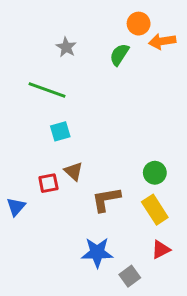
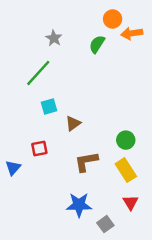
green line: (47, 90) -> (38, 73), turned -68
brown triangle: (74, 171) -> (73, 123), moved, turned 42
red triangle: (161, 250) -> (131, 202), turned -35

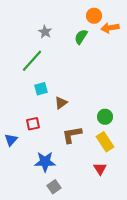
red triangle: (131, 202) -> (100, 169), moved
blue star: (79, 205) -> (45, 162), moved
gray square: (105, 224) -> (54, 187), moved

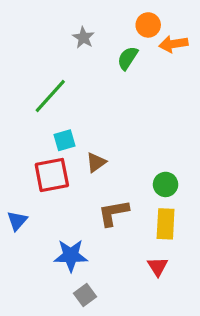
gray star: (45, 32) -> (83, 38), moved
red square: (33, 124) -> (52, 175), moved, size x1.6
yellow rectangle: (105, 142) -> (166, 224), turned 36

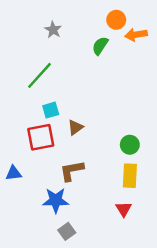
gray star: (83, 38) -> (53, 30), moved
brown L-shape: (113, 213) -> (72, 171), moved
blue triangle: (17, 221) -> (14, 173), turned 42

